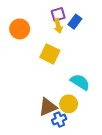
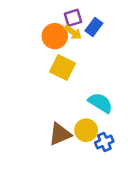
yellow arrow: (58, 26) -> (73, 32), turned -40
orange circle: (20, 29) -> (55, 36), moved
blue cross: (59, 120) -> (104, 142), moved

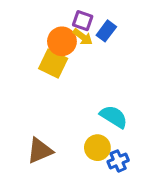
purple square: (73, 18) -> (83, 21), turned 36
yellow square: (63, 67) -> (53, 63), moved
brown triangle: (60, 134) -> (40, 151), moved

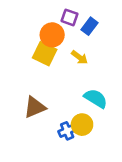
yellow arrow: (83, 37) -> (80, 57), moved
brown triangle: (40, 151) -> (35, 107), moved
blue cross: (118, 161) -> (67, 131), moved

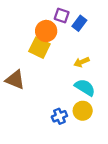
yellow arrow: (80, 57) -> (82, 62), moved, turned 120
brown triangle: (35, 107) -> (15, 80), moved, turned 45
yellow circle: (82, 125) -> (83, 111), moved

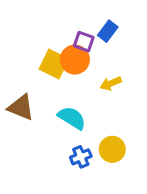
purple square: (62, 16) -> (84, 42), moved
orange circle: (46, 31) -> (75, 60), moved
cyan semicircle: (85, 87) -> (72, 118), moved

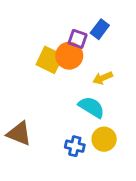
brown triangle: (21, 107) -> (19, 134), moved
cyan semicircle: (72, 118) -> (92, 107), moved
blue cross: (81, 157) -> (75, 146), turned 36

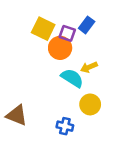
yellow square: (50, 60) -> (43, 29), moved
cyan semicircle: (92, 107) -> (72, 78), moved
yellow circle: (104, 139) -> (90, 104), moved

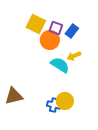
blue rectangle: (87, 25) -> (72, 31), moved
yellow circle: (90, 104) -> (65, 101), moved
brown triangle: (17, 115) -> (14, 96), turned -36

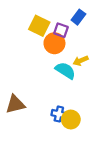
blue rectangle: (72, 31) -> (78, 17), moved
yellow circle: (65, 101) -> (71, 119), moved

